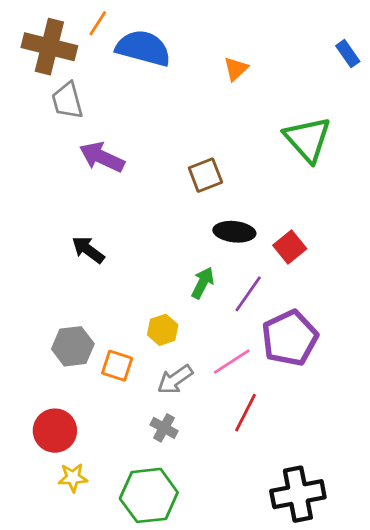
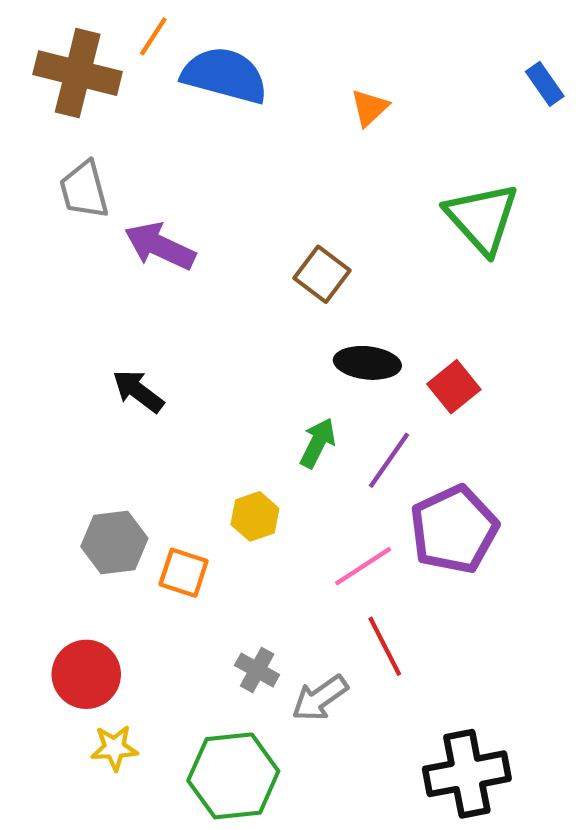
gray trapezoid: (67, 101) -> (84, 190), moved
brown square: (205, 175) -> (322, 274), turned -32
gray arrow: (175, 379) -> (320, 698), moved
red line: (245, 413) -> (385, 646), turned -54

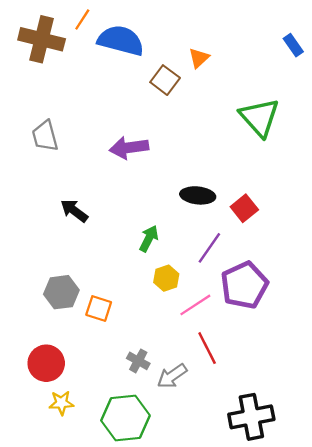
gray trapezoid: (84, 190) -> (45, 136), moved
purple arrow: (160, 246) -> (129, 148), moved, turned -33
brown square: (322, 274) -> (165, 80), moved
green arrow: (318, 443) -> (149, 239), moved
yellow hexagon: (255, 516) -> (166, 278), moved

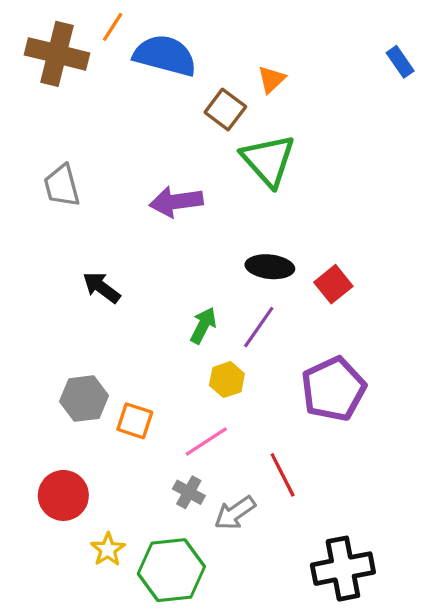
green triangle: (259, 117) -> (268, 160), moved
purple line: (209, 248) -> (259, 327), moved
pink line: (195, 305) -> (206, 441), moved
yellow star: (61, 403) -> (108, 549), moved, turned -30

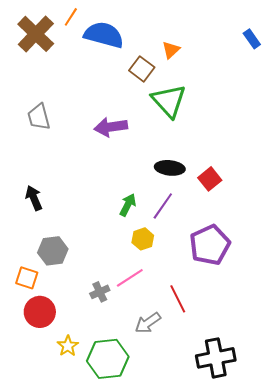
brown cross: (57, 54) -> (36, 34), turned 30
black arrow: (101, 287) -> (34, 198), moved, turned 30
orange square: (135, 421) -> (27, 278), moved
gray cross: (189, 492) -> (100, 292), moved, turned 36

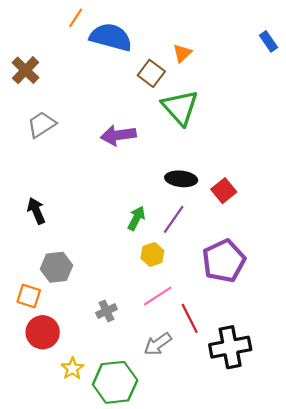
brown cross: (36, 34) -> (26, 70), moved, size x0.7
gray trapezoid: (39, 117) -> (42, 124), turned 72
pink line: (130, 278) -> (158, 296), moved
black cross: (216, 358) -> (230, 347), moved

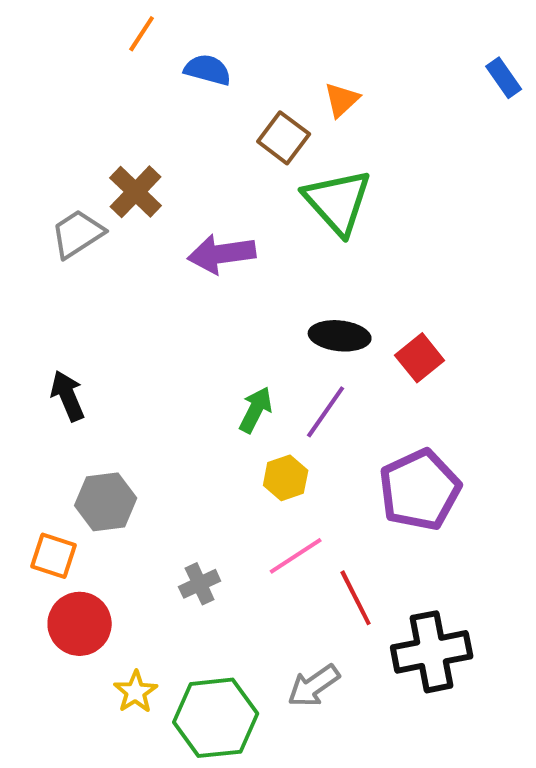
blue semicircle: (111, 37) -> (208, 70), size x0.6
brown cross: (26, 70) -> (136, 192), moved
gray arrow: (158, 344) -> (314, 686), moved

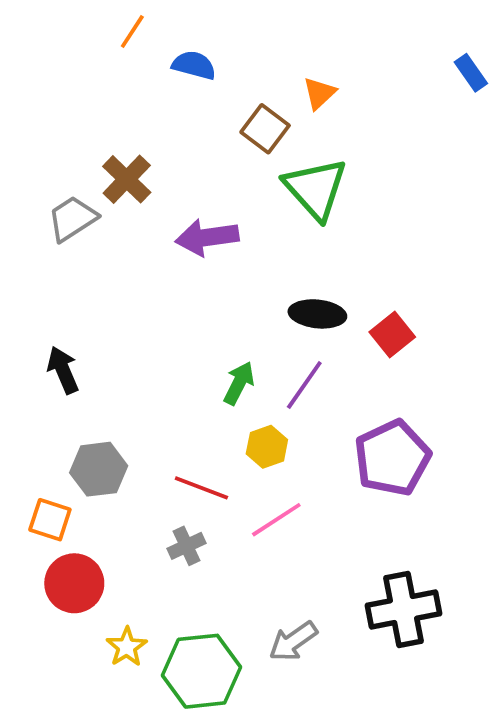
red line: (356, 598) -> (201, 488), moved, turned -42

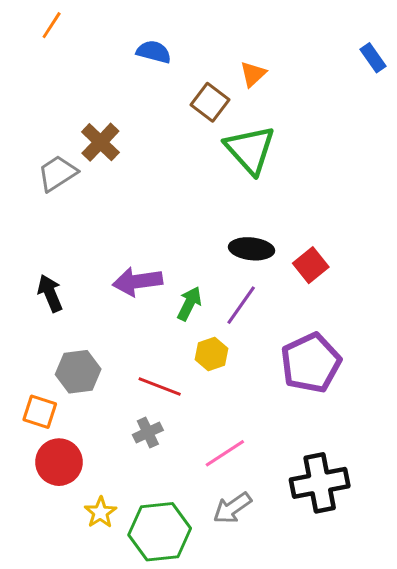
orange line: (132, 32) -> (52, 25), moved
purple arrow: (207, 237) -> (137, 281), moved
pink line: (276, 520) -> (225, 453), moved

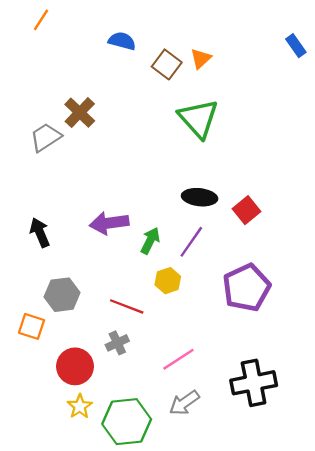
brown square: (210, 102) -> (167, 64), moved
red circle: (59, 462) -> (75, 366), moved

